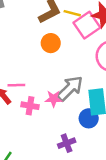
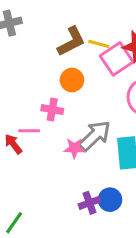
pink cross: (30, 106) -> (52, 110), moved
blue circle: (89, 118) -> (110, 200), moved

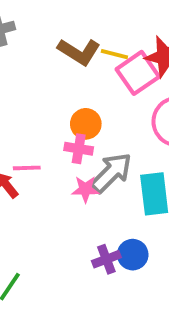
brown L-shape: (71, 41) -> (79, 52), turned 60
orange circle: (72, 80) -> (86, 124), moved
pink cross: (52, 110) -> (79, 149), moved

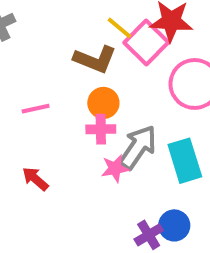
brown L-shape: (79, 52) -> (95, 59), moved
yellow line: (114, 54) -> (119, 28), turned 36
pink line: (27, 168) -> (36, 109), moved

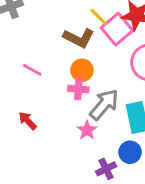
pink line: (36, 109) -> (32, 70), turned 36
pink star: (115, 169) -> (87, 130), moved, turned -30
blue circle: (174, 225) -> (130, 152), moved

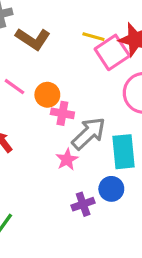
yellow line: (98, 17) -> (93, 37), turned -36
brown L-shape: (79, 38) -> (33, 39), moved
orange circle: (82, 70) -> (47, 95), moved

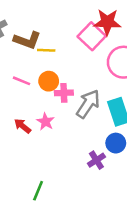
yellow line: (93, 37) -> (46, 50), moved
pink star: (67, 159) -> (45, 122), moved

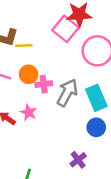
purple cross: (96, 160) -> (78, 160), moved

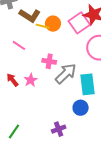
orange circle: (29, 74) -> (53, 24), moved

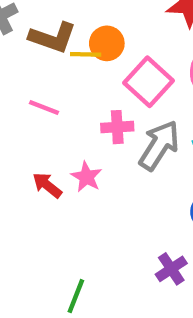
pink square: (79, 23) -> (148, 82), moved

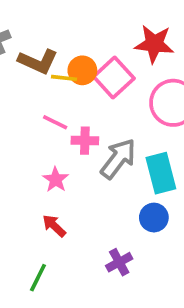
pink square: (148, 82) -> (114, 77), moved
pink line: (44, 107) -> (55, 122), moved
red arrow: (47, 185) -> (54, 226), moved

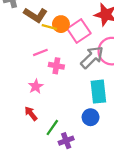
pink line: (55, 122) -> (40, 52), turned -56
gray arrow: (118, 159) -> (92, 57), moved
green line: (38, 278) -> (52, 128), moved

